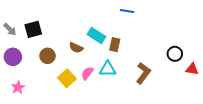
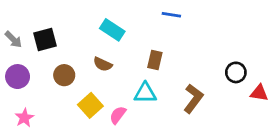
cyan rectangle: (96, 35) -> (112, 30), moved
pink semicircle: (87, 73) -> (118, 115), moved

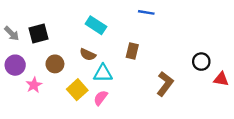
cyan triangle: (145, 93) -> (103, 73), moved
pink star: (24, 118) -> (34, 85), moved

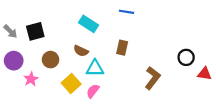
blue line: (146, 12) -> (126, 12), moved

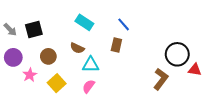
blue line: (126, 12) -> (124, 24), moved, turned 40
black circle: (186, 57) -> (177, 54), size x1.5
brown L-shape: (152, 78) -> (161, 79), moved
yellow square: (71, 83) -> (57, 83), moved

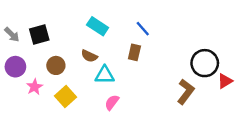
red triangle: (195, 70) -> (225, 81), turned -40
pink semicircle: (89, 86) -> (112, 102), moved

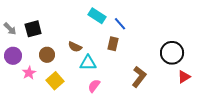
cyan rectangle: (98, 26) -> (97, 16), moved
red triangle: (225, 81) -> (184, 77), moved
brown L-shape: (186, 92) -> (139, 77), moved

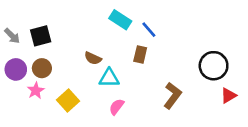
brown circle: (47, 55) -> (42, 68), moved

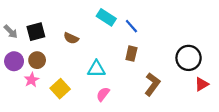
brown rectangle: (140, 54) -> (131, 54), moved
brown semicircle: (93, 58) -> (71, 38), moved

